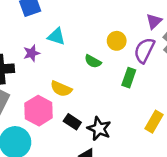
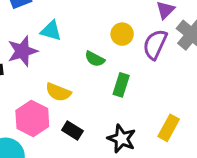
purple star: (32, 53) -> (22, 51), size x1.5
green rectangle: (129, 78) -> (121, 85), moved
black star: (99, 129) -> (122, 139), moved

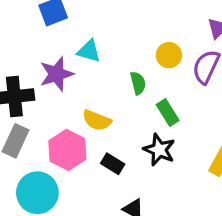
green semicircle: (95, 59) -> (138, 83), turned -132
green rectangle: (121, 85) -> (168, 112), turned -50
black star: (122, 139) -> (159, 150), moved

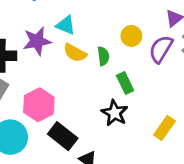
yellow semicircle: (97, 120) -> (75, 53), moved
black rectangle: (113, 164) -> (63, 136), moved, size x1.5

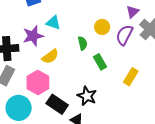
yellow semicircle: (75, 53) -> (50, 56), moved, turned -60
black star: (115, 113) -> (87, 96), moved
yellow rectangle: (164, 128) -> (131, 77), moved

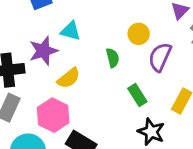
purple semicircle: (124, 35) -> (160, 57), moved
green rectangle: (100, 62) -> (137, 95), moved
black star: (87, 96) -> (151, 132), moved

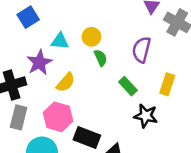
yellow circle: (139, 34) -> (91, 37), moved

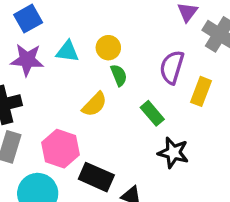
purple star: (39, 63) -> (27, 60), moved, turned 30
yellow semicircle: (66, 82) -> (94, 104), moved
yellow rectangle: (167, 84) -> (201, 91), moved

